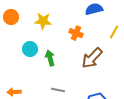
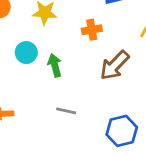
orange cross: (76, 33) -> (92, 30), turned -32

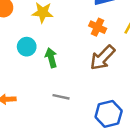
orange cross: (92, 30) -> (98, 27), moved, turned 35

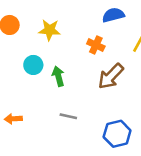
orange cross: (98, 27) -> (96, 45), moved

